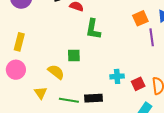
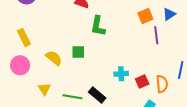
yellow rectangle: (19, 42) -> (24, 38), turned -42
yellow semicircle: (56, 72) -> (54, 58), moved
black rectangle: (93, 98) -> (97, 95), turned 42

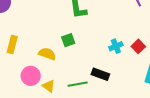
yellow rectangle: (24, 38) -> (12, 44), turned 60
pink circle: (20, 65) -> (31, 76), moved

